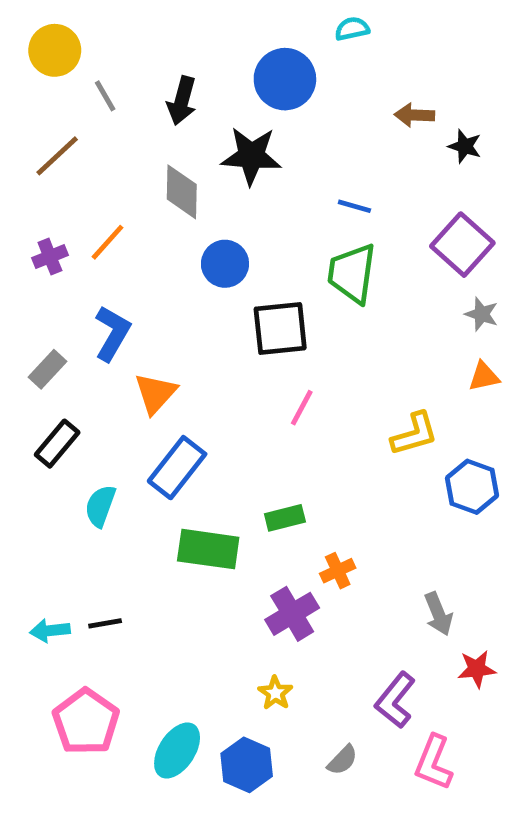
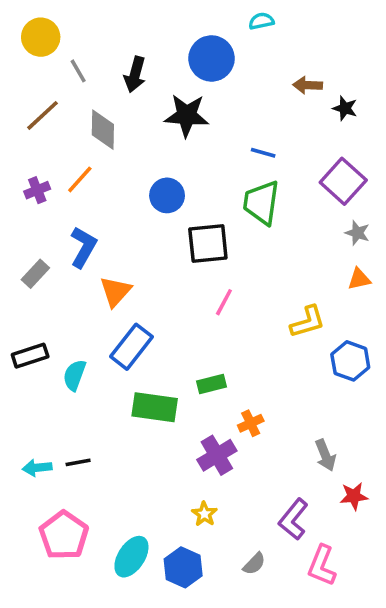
gray diamond: (182, 192) -> (103, 130), moved
black rectangle: (57, 444) -> (30, 356), moved, turned 32

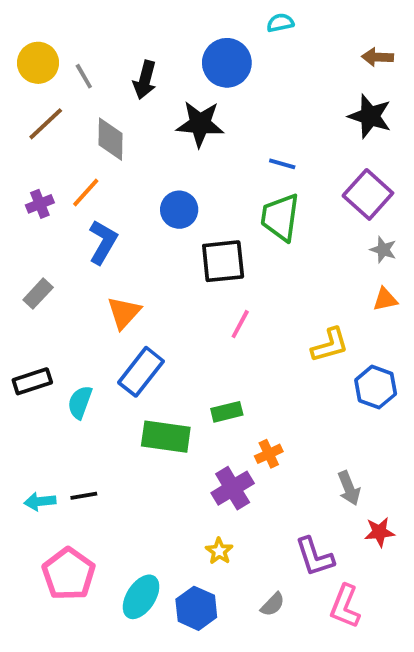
yellow circle: (41, 37) -> (38, 63), moved
brown arrow: (308, 85) -> (378, 57), moved
black star: (345, 108) -> (370, 116), size x1.6
blue L-shape: (83, 247) -> (103, 242), moved
purple L-shape: (293, 519) -> (315, 557), turned -57

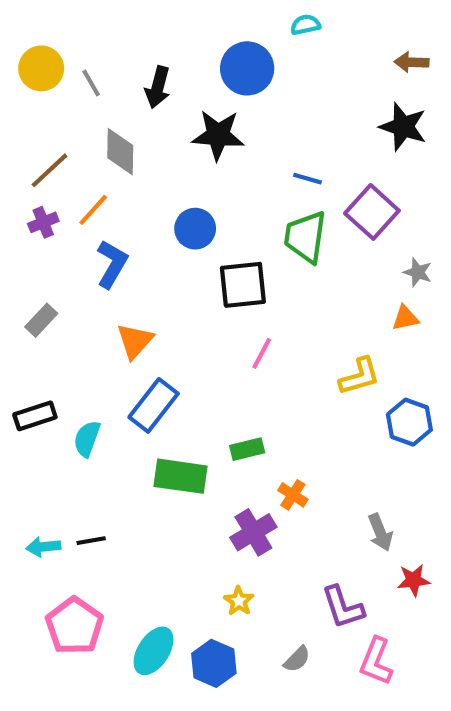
brown line: (46, 124) -> (50, 170), moved
purple square: (368, 194) -> (372, 212), moved
orange triangle: (385, 299) -> (405, 318), moved
orange cross: (269, 454) -> (293, 495), turned -32

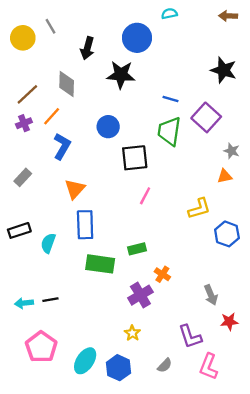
brown arrow: (411, 62) -> (228, 16), moved
gray line: (91, 83) -> (50, 26), moved
blue rectangle: (154, 405) -> (85, 225), turned -40

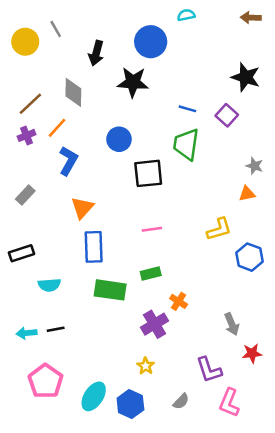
purple square: (206, 117) -> (227, 115), moved, size x0.7
pink line: (145, 196) -> (152, 229), moved, turned 54
cyan semicircle: (48, 243) -> (49, 285), moved, turned -114

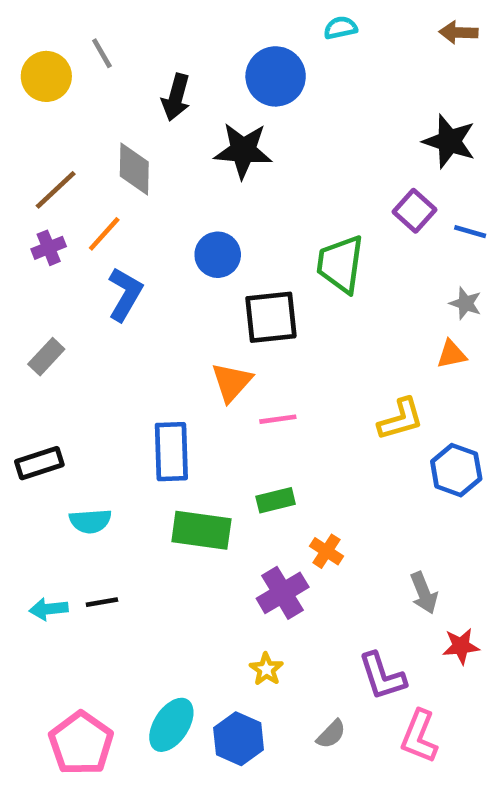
blue line: (187, 109) -> (470, 232), moved
orange triangle: (82, 208) -> (232, 382), moved
pink pentagon: (46, 381) -> (81, 743), moved

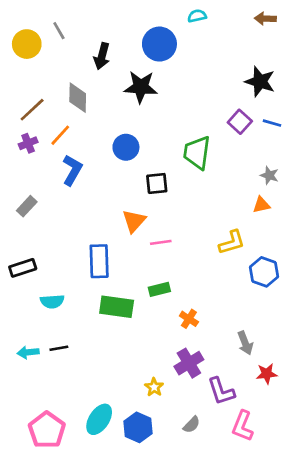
blue line: (470, 232) -> (272, 123), moved
black square: (271, 317) -> (157, 183), size x0.7
purple cross: (283, 593) -> (189, 363), moved

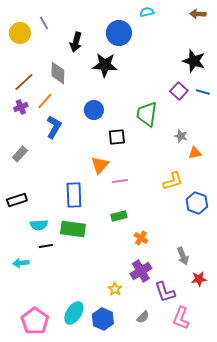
gray star: (269, 175) -> (181, 136), moved
green rectangle: (117, 307) -> (73, 229), moved
black line: (59, 348) -> (46, 246), moved

